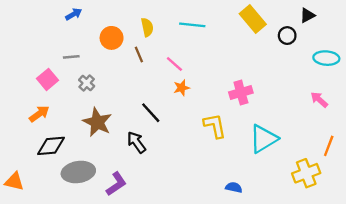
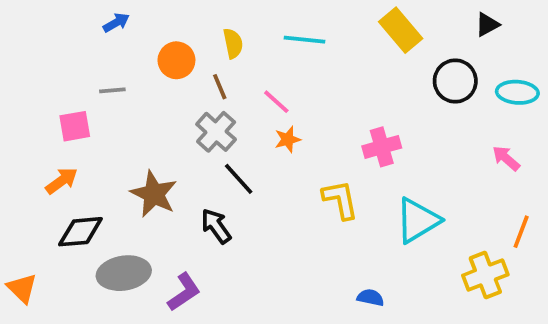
black circle: (287, 36) -> (455, 81), moved, size x1.5
pink square: (47, 79) -> (75, 126), turned 30
gray cross: (87, 83) -> (216, 132), moved, size x1.5
orange triangle: (14, 181) -> (22, 288), turned 30

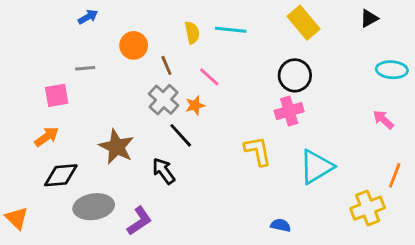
yellow semicircle: (233, 43) -> (192, 33), moved
black circle: (455, 81) -> (295, 75), moved
orange star: (288, 139) -> (195, 105), moved

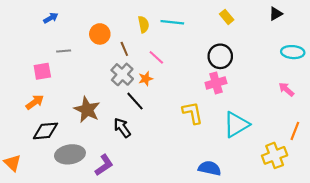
blue arrow: (88, 17) -> (51, 18), moved
yellow rectangle: (303, 23) -> (227, 17), size x0.6
blue semicircle: (281, 225) -> (210, 168), size x1.5

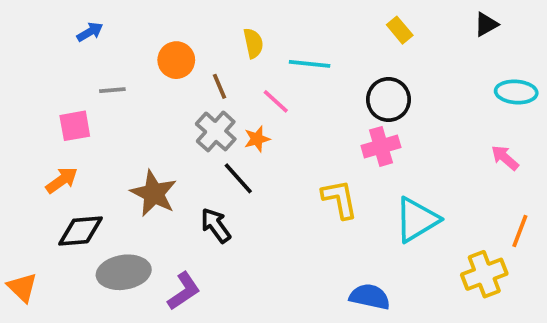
cyan line: (172, 22) -> (310, 64), moved

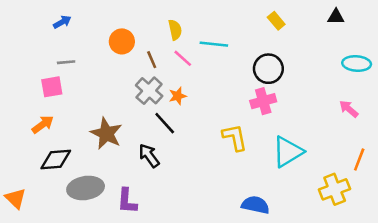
black triangle: (486, 24) -> (336, 17), turned 30
gray line: (112, 90) -> (66, 62), moved
pink line: (276, 101) -> (183, 58), moved
purple L-shape: (184, 291) -> (127, 201), turned 128

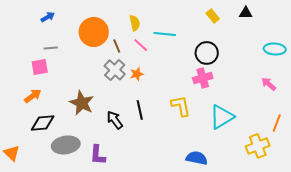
black triangle: (336, 17) -> (246, 13), moved
orange circle: (122, 41) -> (94, 32), size x1.5
black line: (165, 123) -> (140, 110), moved, turned 30

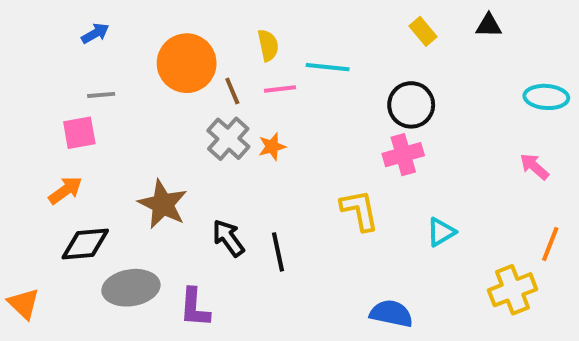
pink line: (141, 45) -> (280, 89), turned -49
black line: (140, 110) -> (278, 252), moved
cyan triangle: (222, 117) -> (441, 232), size x0.6

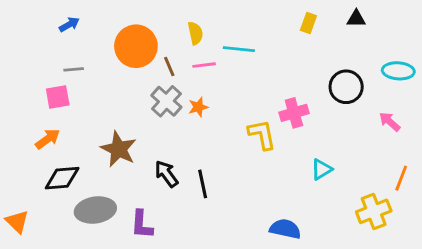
yellow rectangle: (423, 31) -> (308, 23), turned 60
black circle: (411, 105) -> (346, 87), moved
yellow L-shape: (359, 210) -> (262, 135), moved

